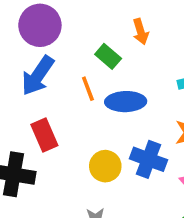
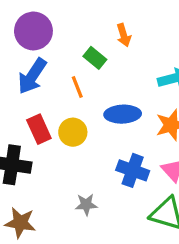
blue ellipse: (126, 102) -> (123, 114), moved
blue cross: (148, 159) -> (133, 170), moved
yellow circle: (105, 166) -> (73, 132), moved

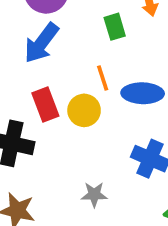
green rectangle: (95, 58) -> (115, 27), turned 30
orange line: (77, 87) -> (103, 78), moved

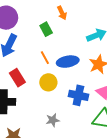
yellow circle: (84, 110) -> (48, 82), moved

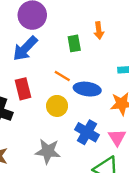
orange line: (45, 58) -> (62, 76), turned -48
gray star: (53, 120) -> (48, 151), size x1.5

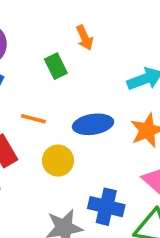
orange line: (62, 76) -> (33, 119), moved
blue cross: (87, 132) -> (106, 207), moved

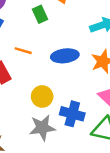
yellow circle: (58, 161) -> (42, 96), moved

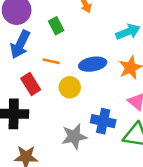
green rectangle: (40, 14) -> (56, 26), moved
yellow circle: (42, 96) -> (70, 87), moved

